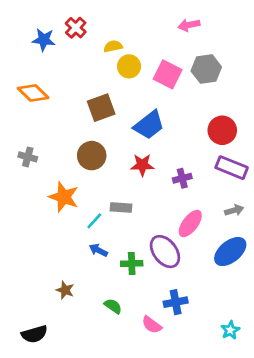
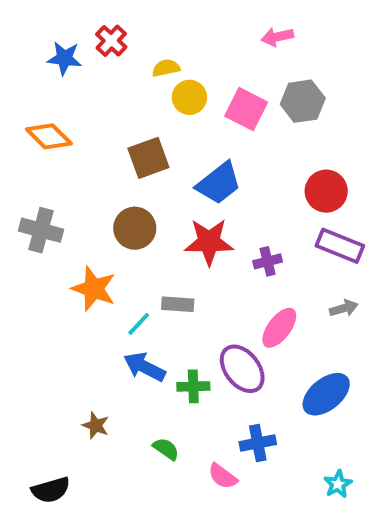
gray cross: (28, 157) -> (41, 230), size x1.5
red star: (142, 165) -> (209, 242), size x1.4
blue arrow: (98, 250) -> (145, 367), size x1.5
blue ellipse: (230, 252) -> (326, 394), moved

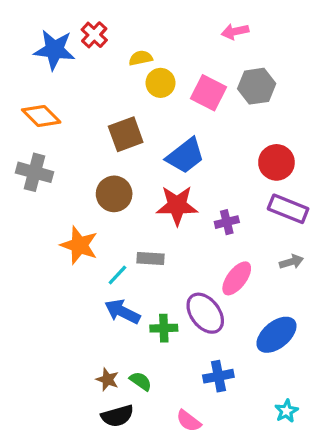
blue star: (64, 58) -> (54, 50), size x1.4
gray cross: (41, 230) -> (35, 172), moved
brown star: (96, 425) -> (107, 379), moved
pink semicircle: (223, 476) -> (189, 421), moved
black semicircle: (51, 490) -> (117, 416), moved

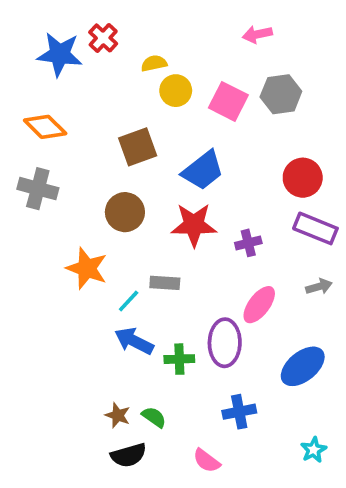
purple ellipse: (205, 313) -> (225, 343), turned 39

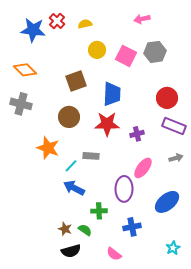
yellow semicircle: (154, 63) -> (85, 24), moved
blue trapezoid: (203, 170) -> (112, 94), turned -50
green cross: (179, 359) -> (99, 211), moved

